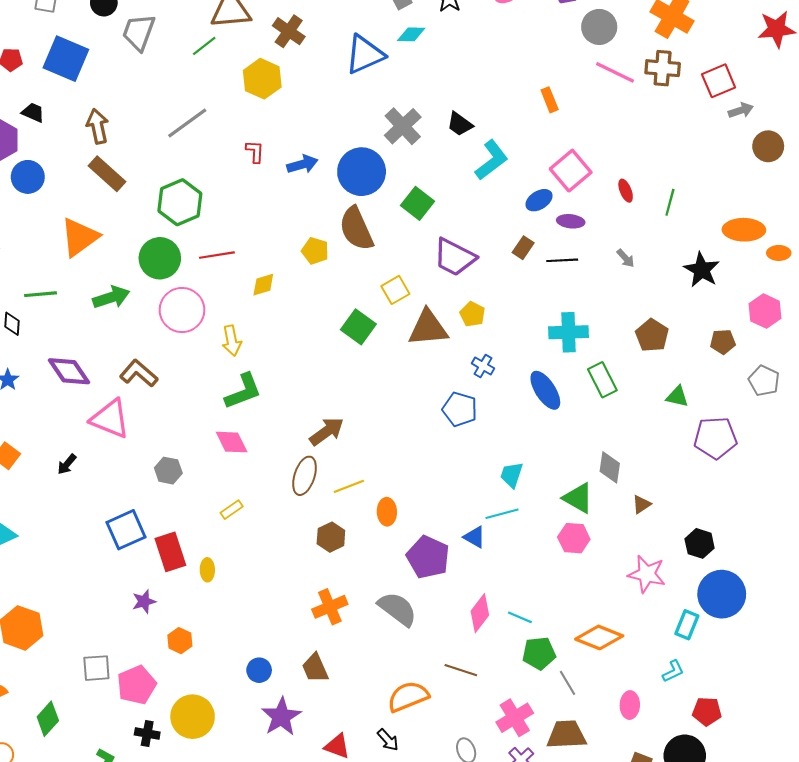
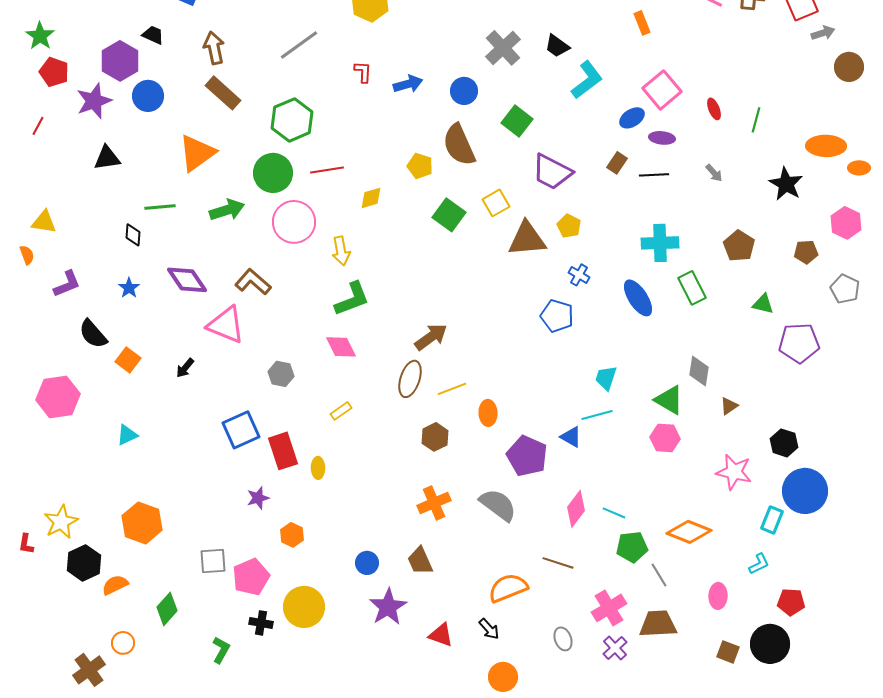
blue circle: (362, 172) -> (464, 91), size x0.6
green square: (358, 327) -> (449, 215), moved

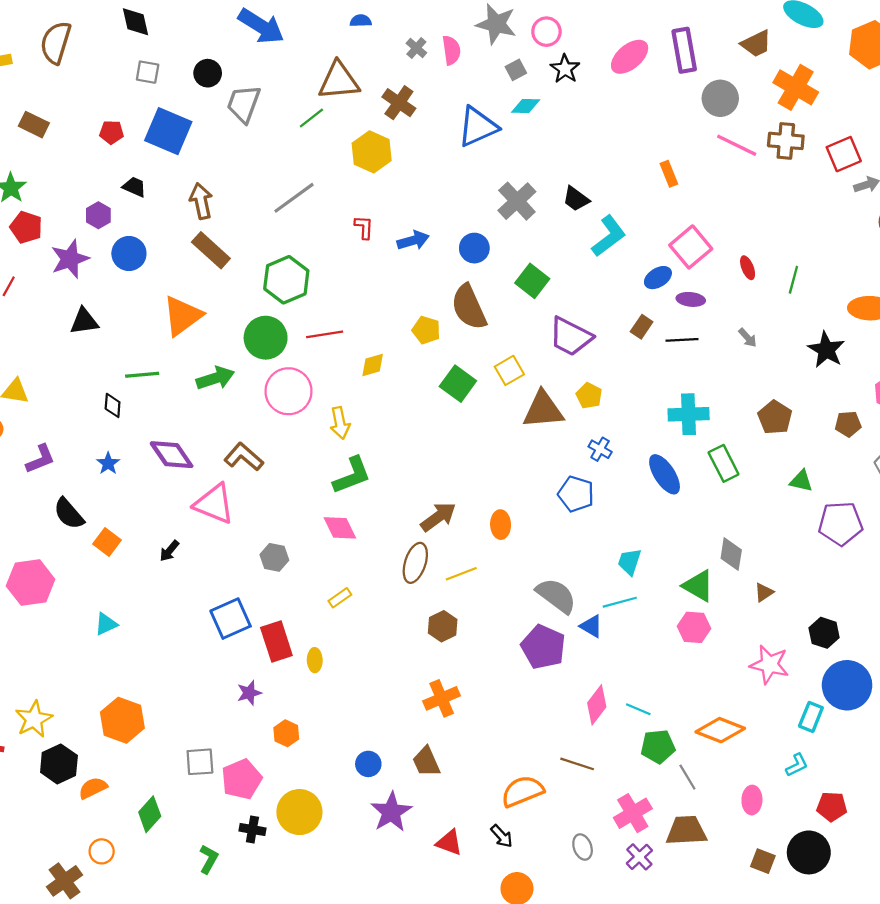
purple hexagon: (120, 61) -> (98, 215), size x0.6
orange ellipse: (488, 413) -> (501, 525), moved
gray semicircle: (498, 505) -> (556, 596), moved

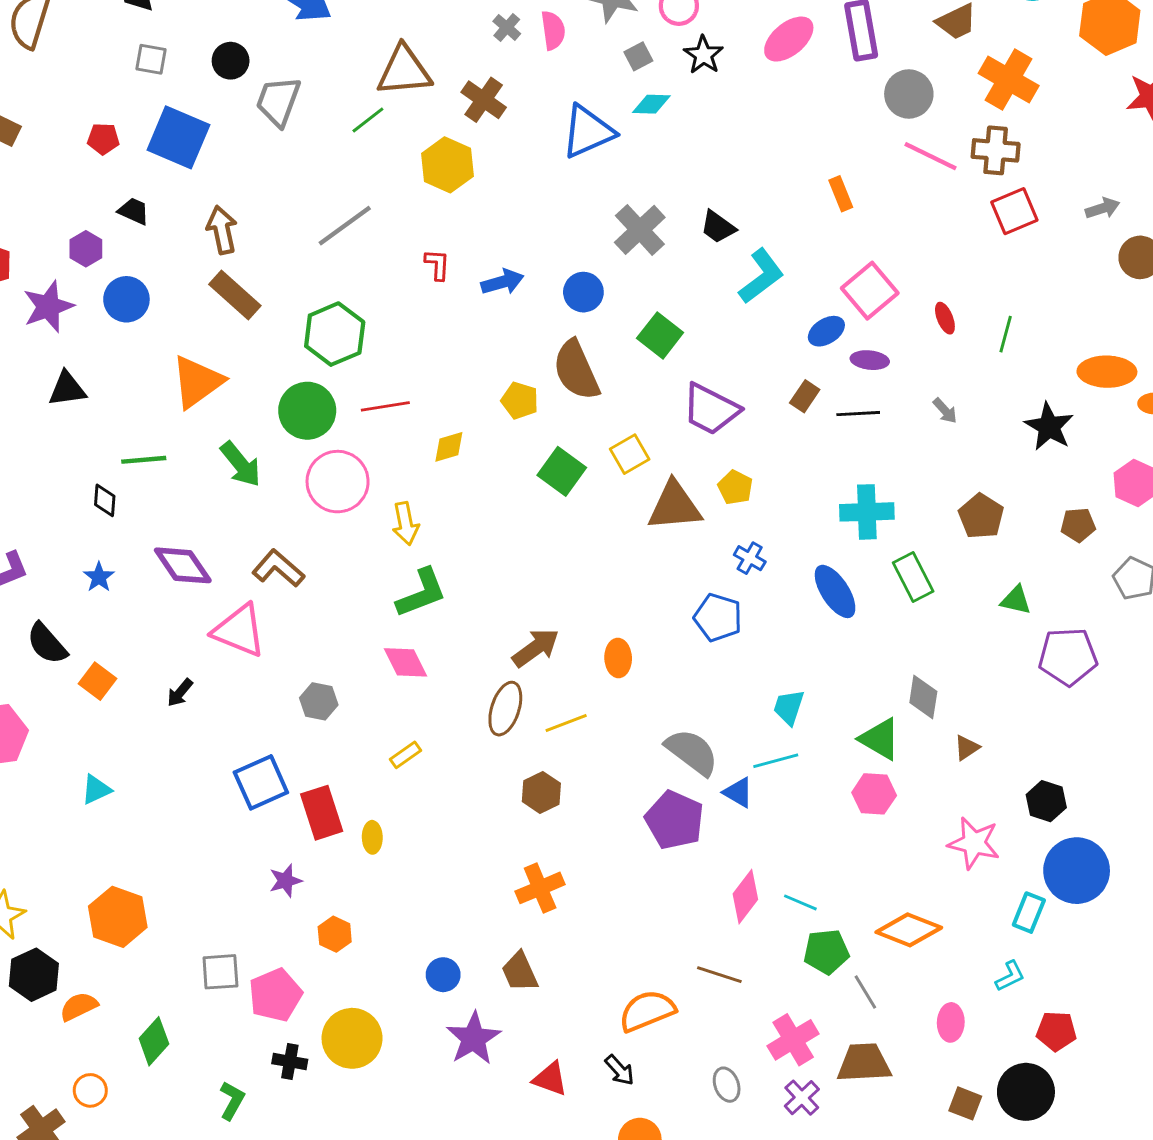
red square: (844, 154) -> (1014, 211), moved
green arrow: (215, 378) -> (241, 464), turned 69

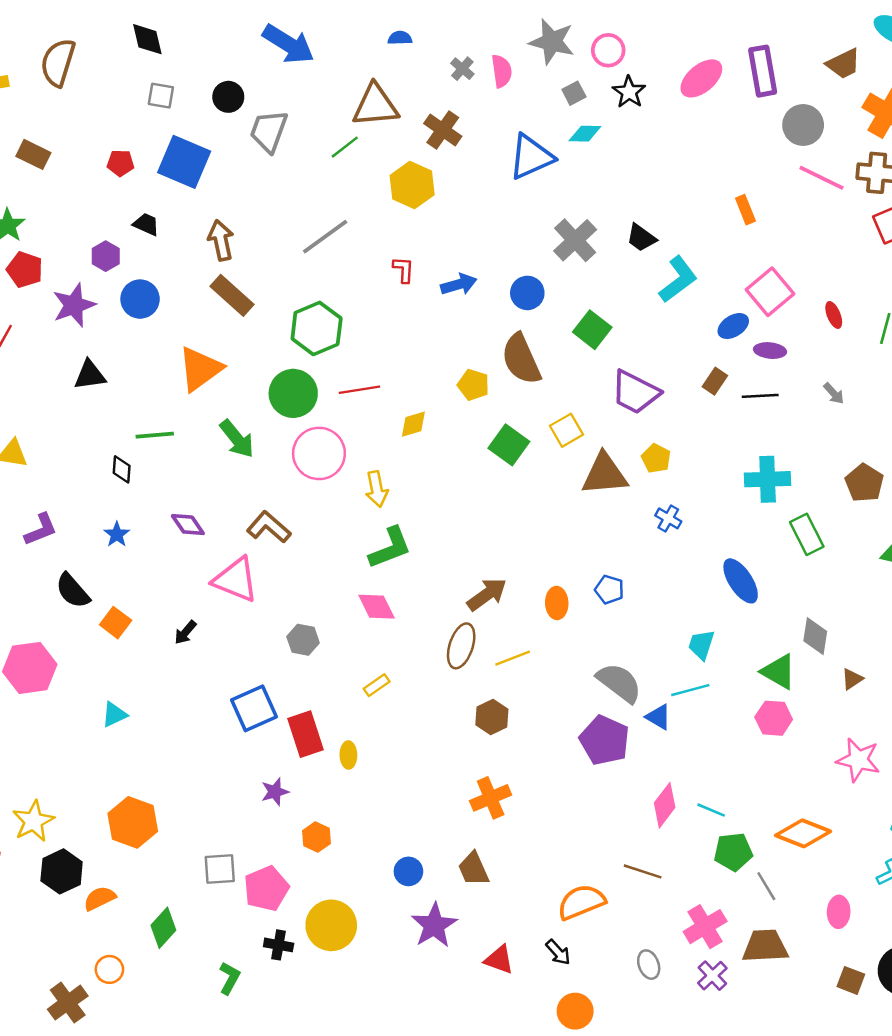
purple diamond: (183, 565) -> (188, 525), size x0.7
blue ellipse: (835, 591) -> (741, 581), moved
blue pentagon: (718, 617) -> (609, 590), moved, size x0.7

